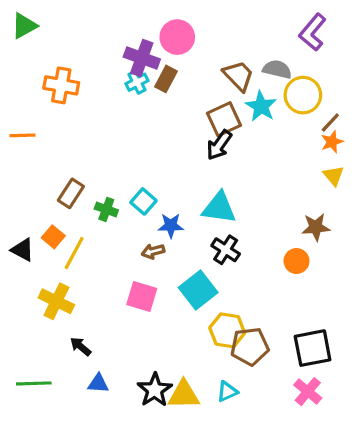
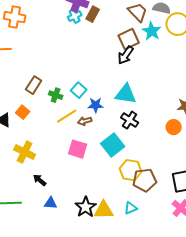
orange cross: (61, 85) -> (15, 17), moved
yellow line: (74, 253) -> (67, 116), moved, turned 30

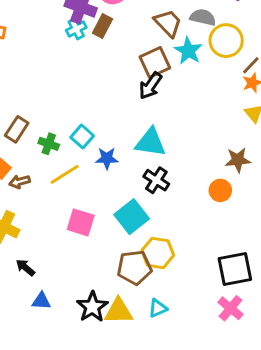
brown arrow: (85, 121) -> (20, 182), moved
brown pentagon: (145, 180) -> (134, 268), moved

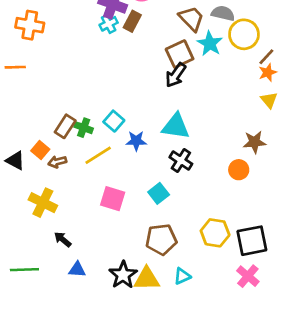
brown rectangle: (17, 129) -> (65, 126), moved
cyan square: (132, 217) -> (159, 193), size x0.7
yellow hexagon: (158, 253) -> (215, 233), moved

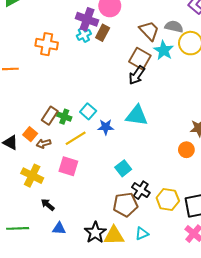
orange cross: (30, 25) -> (47, 44), moved
brown square: (180, 54) -> (140, 59), turned -35
black cross: (181, 161) -> (141, 190), moved
pink square: (113, 199) -> (68, 166), moved

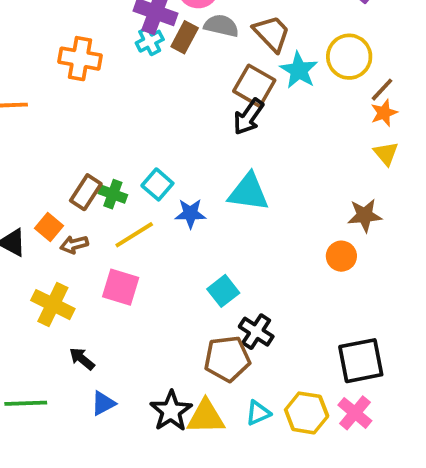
gray semicircle: (174, 27) -> (221, 26), moved
yellow hexagon: (168, 199) -> (307, 413), moved
blue triangle: (59, 228) -> (103, 403), turned -32

